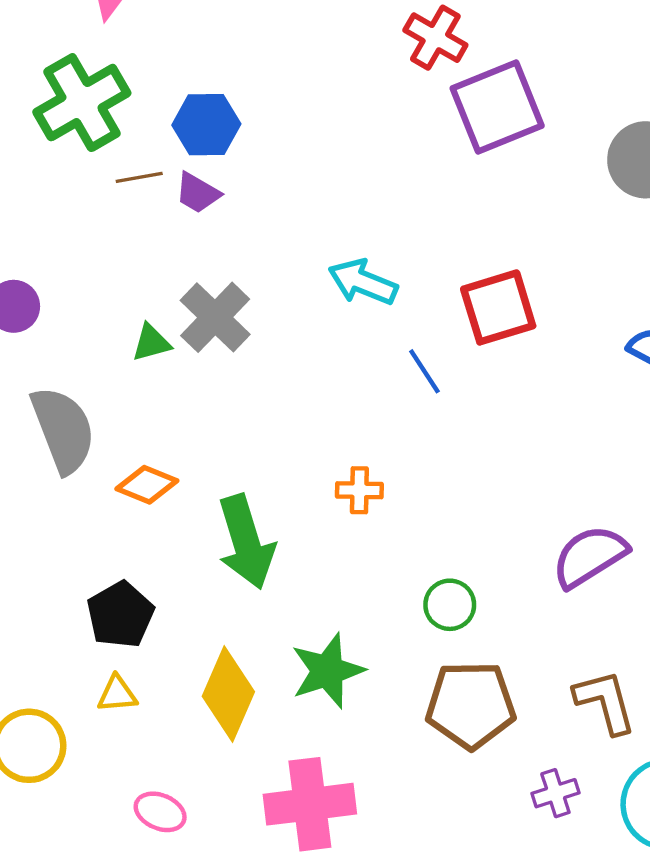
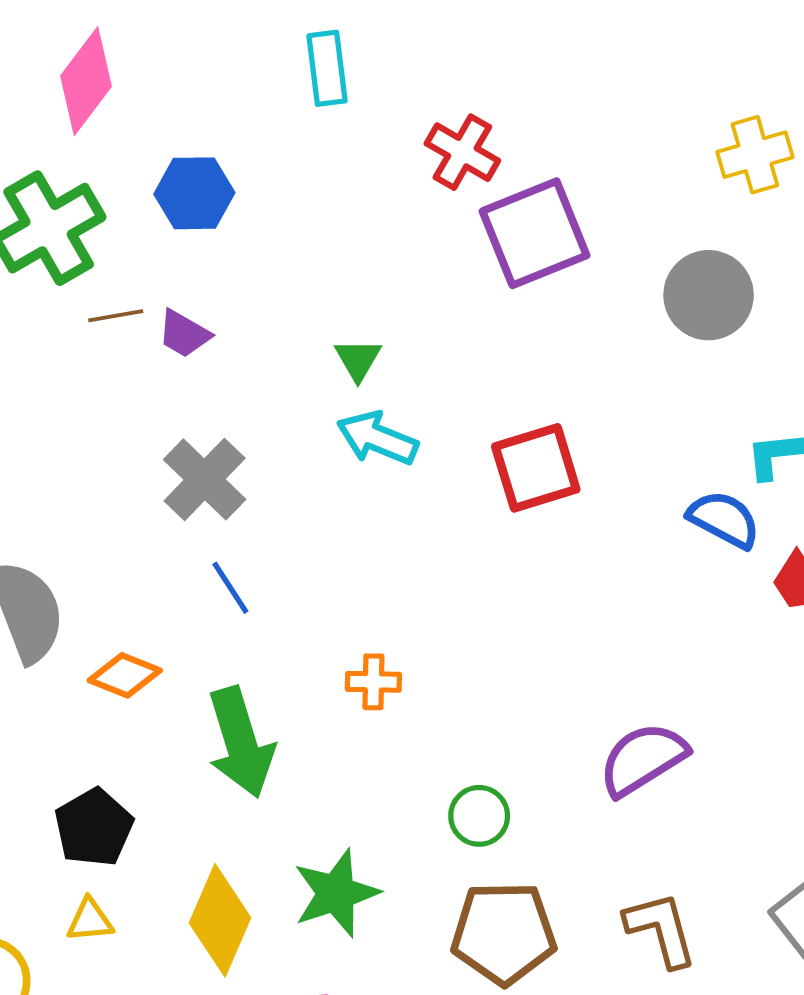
blue hexagon: (206, 125) -> (194, 193), moved
green triangle: (151, 343) -> (358, 360), moved, turned -45
blue line: (424, 371) -> (230, 588), moved

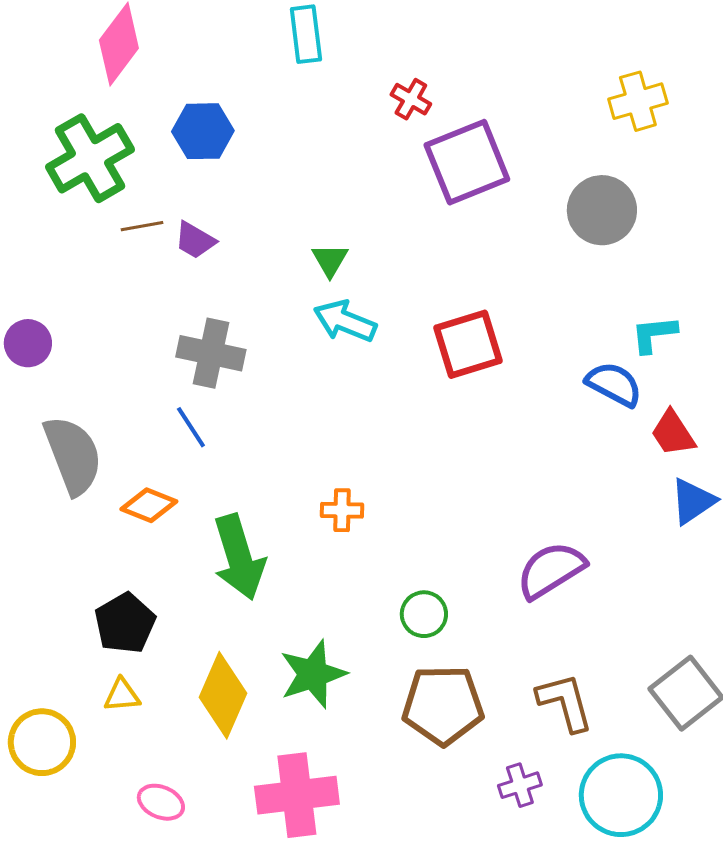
red cross: (462, 152) -> (411, 99), size x0.7
gray cross: (205, 479) -> (211, 353), turned -32
blue line: (230, 588) -> (191, 427), moved

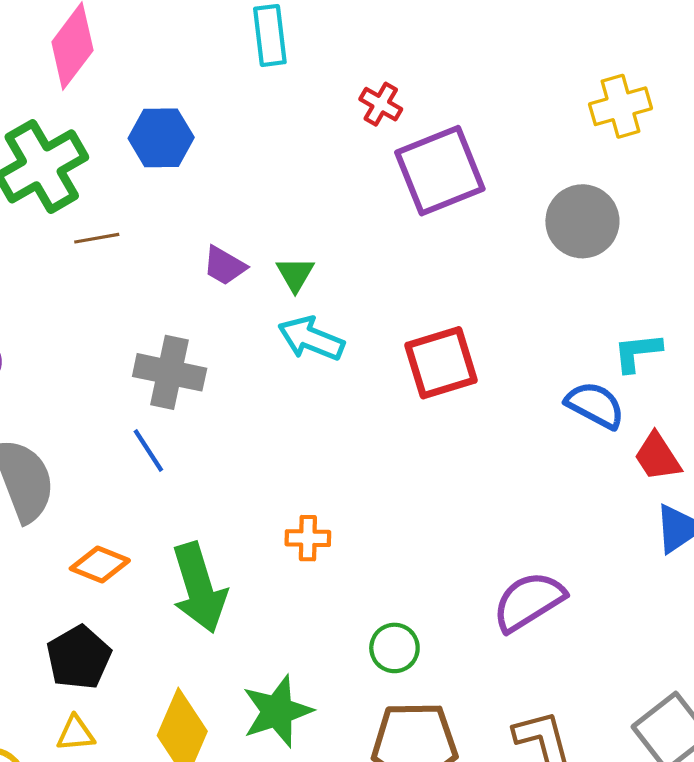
purple trapezoid: (195, 240) -> (224, 266), moved
orange diamond: (149, 505) -> (100, 565), moved

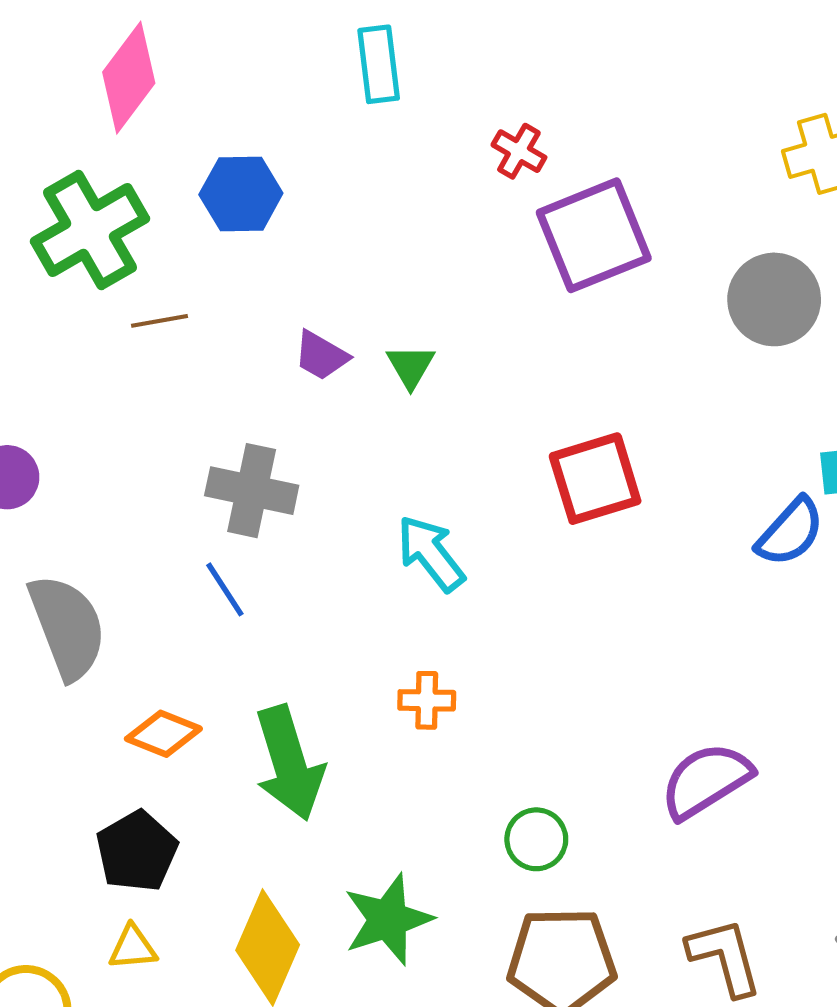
cyan arrow: (311, 339) -> (431, 553), moved, turned 30
blue semicircle: (595, 405) -> (790, 532), turned 104

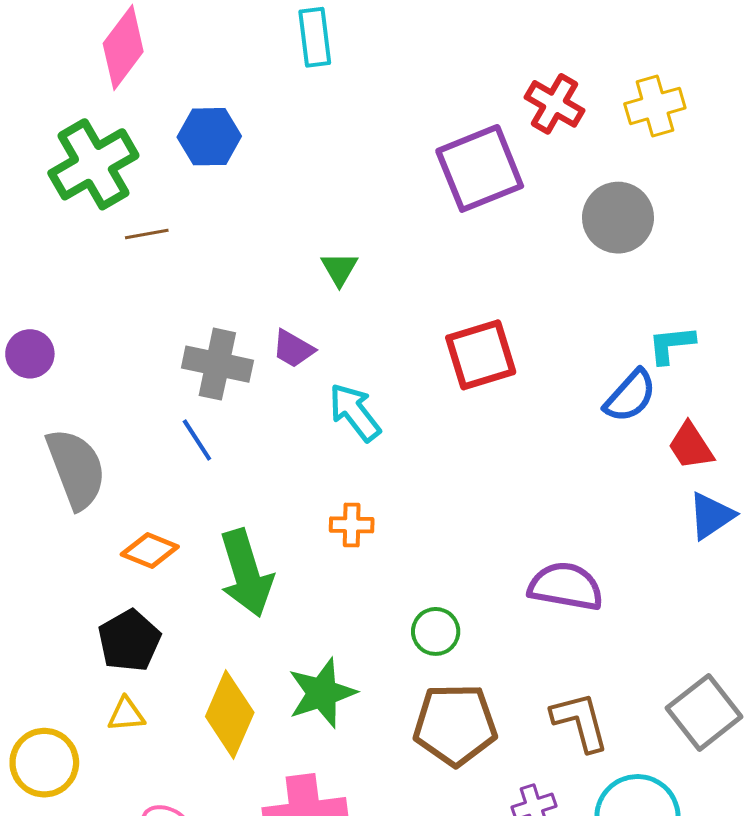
red cross: (519, 151) -> (554, 104), moved, size x1.4
purple trapezoid: (321, 356) -> (293, 349), moved
purple semicircle: (706, 781) -> (566, 586), turned 42

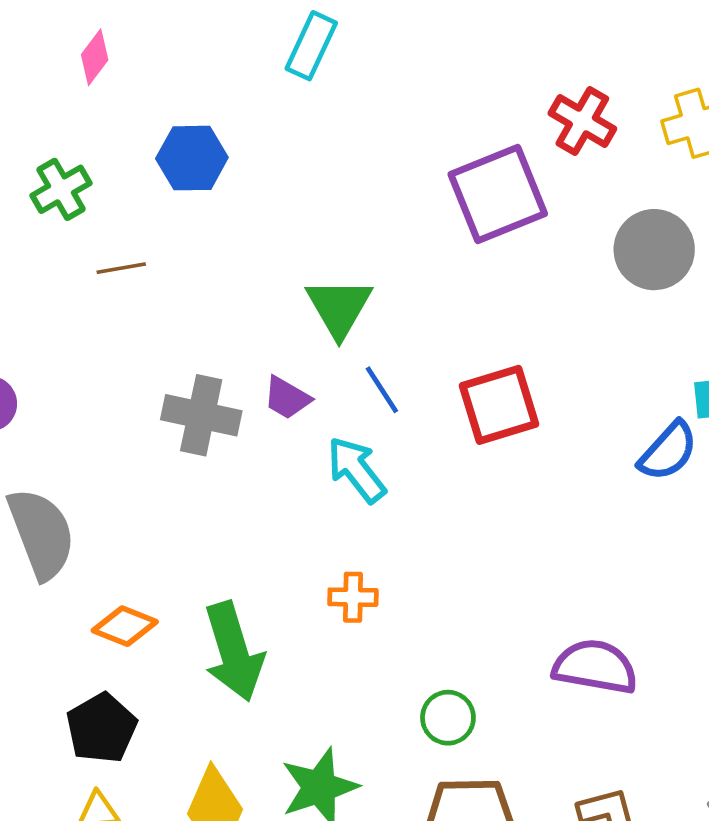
cyan rectangle: (315, 37) -> (311, 46), turned 32
pink diamond: (123, 48) -> (95, 57), size x0.6
green cross: (93, 164) -> (61, 189), size x0.6
green triangle: (339, 269) -> (339, 308), size x1.6
blue line: (197, 440) -> (382, 390), moved

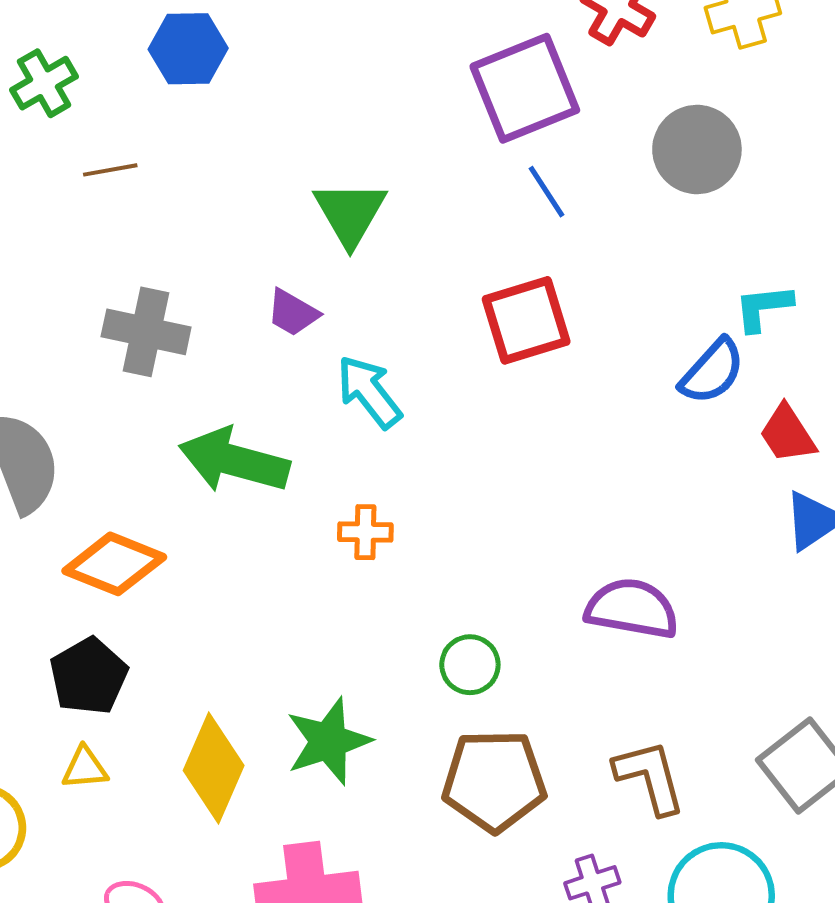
blue line: (382, 390) -> (546, 192), moved
gray cross: (201, 415) -> (146, 332), moved
orange diamond: (125, 626) -> (114, 564), size x1.4
green arrow: (234, 652) -> (234, 461), moved, turned 122

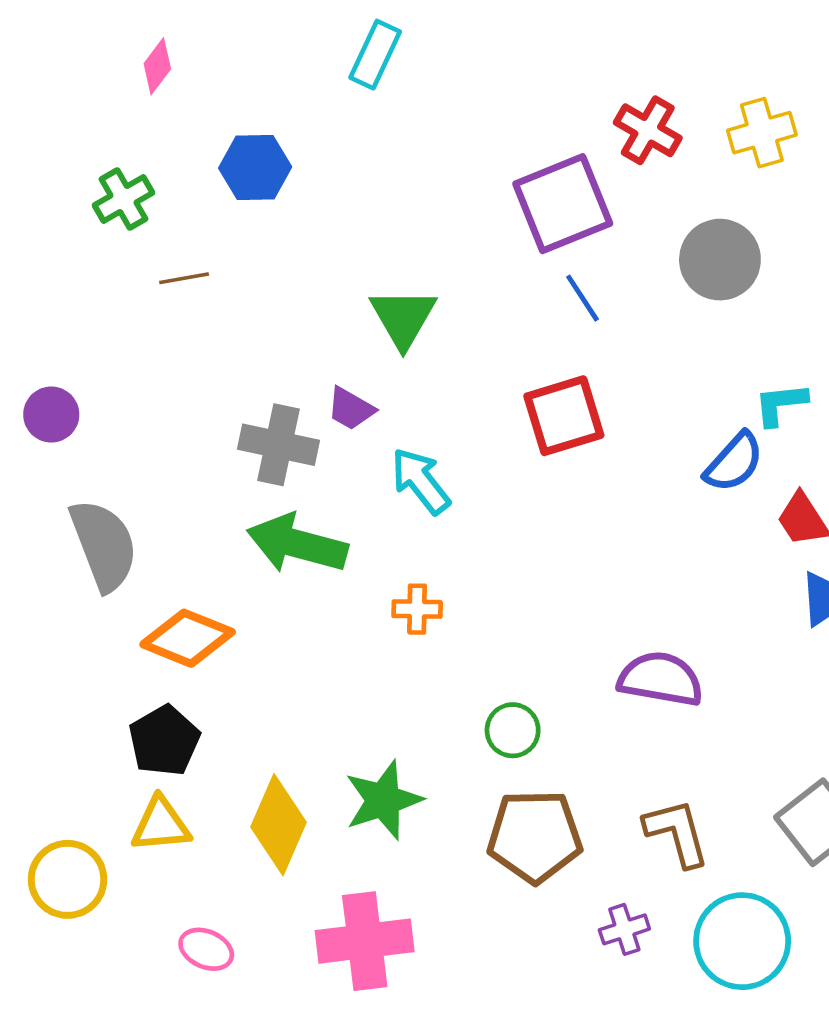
gray cross: (146, 332) -> (278, 445), moved
yellow triangle: (85, 768) -> (161, 825), size x1.4

